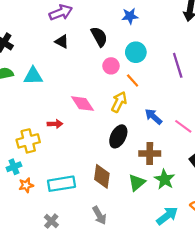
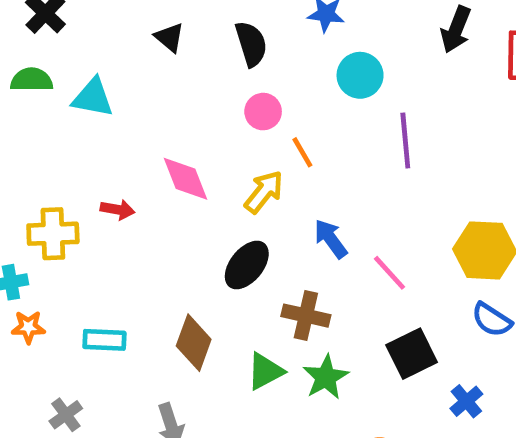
cyan circle: (136, 52) -> (360, 75), moved
cyan rectangle: (61, 184) -> (104, 340), size x0.7

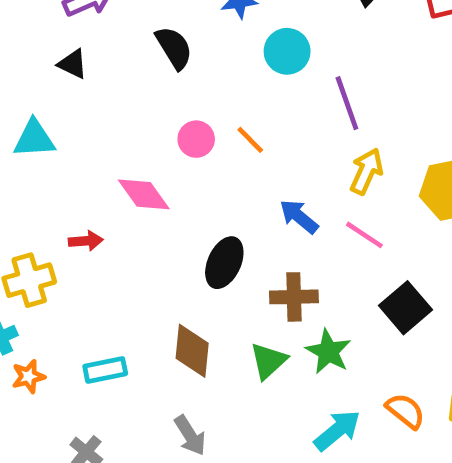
black triangle: (169, 37) -> (73, 64), moved
pink circle: (263, 112) -> (196, 139), moved
yellow arrow: (264, 192) -> (366, 171), moved

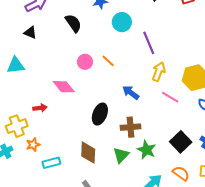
pink line: (364, 235) -> (170, 97), moved
black square: (405, 308) -> (181, 142), moved
orange star: (28, 376) -> (33, 145), moved

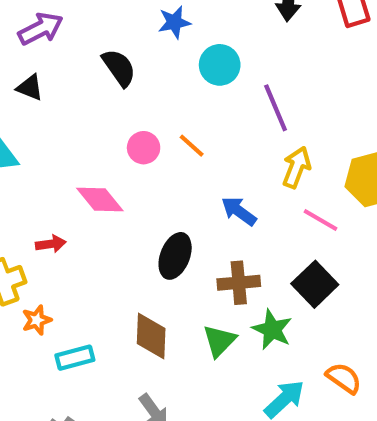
black square: (181, 142) -> (315, 284), moved

